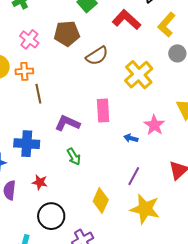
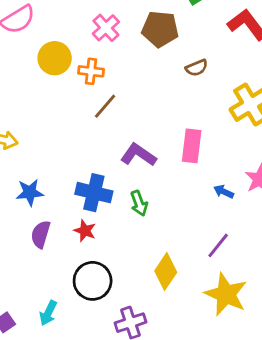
brown semicircle: (97, 56) -> (197, 68), size x0.7
brown line: (38, 94) -> (105, 106), turned 42
blue cross: (27, 144) -> (94, 193), moved

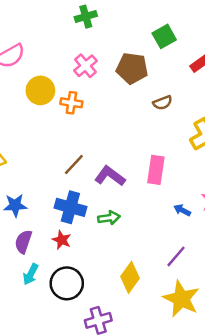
brown line: (105, 106) -> (74, 165), moved
green arrow: (139, 203) -> (109, 218), turned -80
cyan arrow: (48, 313) -> (31, 274), moved

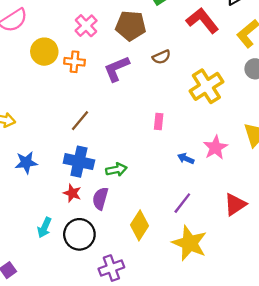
pink rectangle: (156, 170) -> (159, 121), size x0.6
purple L-shape: (110, 176) -> (117, 69), moved, turned -56
purple semicircle: (23, 242) -> (100, 199), moved

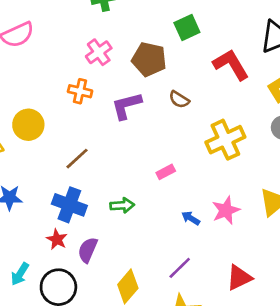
yellow circle: (44, 52) -> (28, 125), moved
brown semicircle: (161, 57) -> (179, 99), turned 48
pink rectangle: (159, 121) -> (166, 172), turned 49
green arrow: (116, 170) -> (122, 205), moved

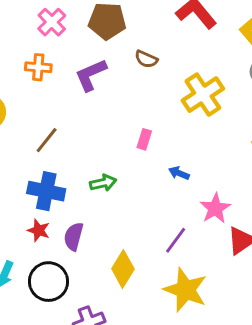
pink rectangle: (166, 172) -> (144, 139), turned -36
pink star: (226, 210) -> (215, 208), moved
blue arrow: (191, 218) -> (179, 173), moved

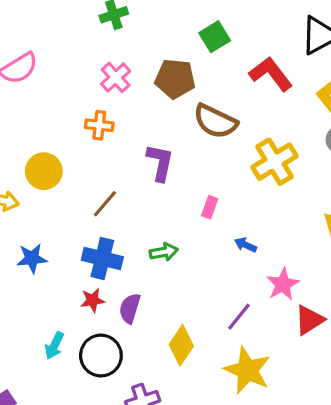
brown semicircle: (146, 59) -> (215, 121), size x1.8
purple L-shape: (91, 75) -> (160, 163), moved, turned 123
red star: (39, 230) -> (93, 300), turned -30

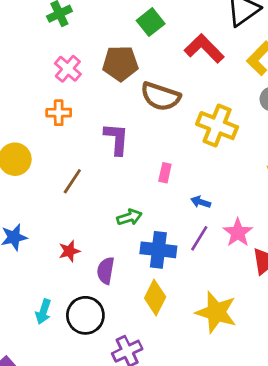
yellow cross: (274, 162) -> (217, 126), turned -30
blue cross: (102, 258) -> (158, 250), moved
red star: (93, 300) -> (69, 251), moved
purple line: (239, 317) -> (199, 238), moved

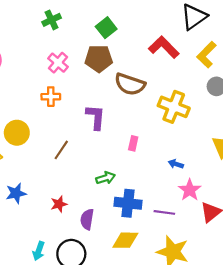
green square: (151, 22) -> (106, 28), moved
blue arrow: (201, 202) -> (176, 164), moved
purple line: (199, 238) -> (164, 212), moved, turned 66
yellow diamond: (155, 297) -> (125, 240), turned 64

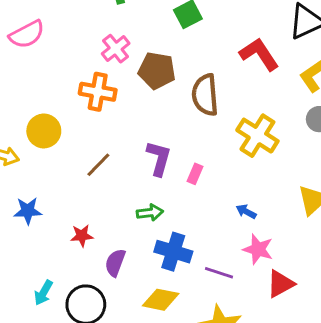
brown pentagon: (99, 58) -> (157, 71), moved
brown semicircle: (130, 84) -> (205, 95), turned 56
orange cross: (51, 97) -> (98, 92), size x1.4
purple L-shape: (96, 117) -> (159, 158), moved
pink star: (190, 190) -> (258, 249), turned -30

